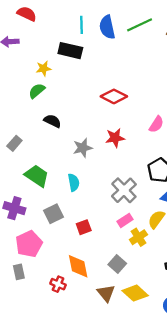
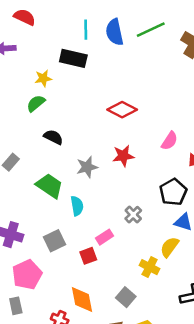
green trapezoid: (37, 176) -> (50, 186), moved
gray cross: (124, 190) -> (133, 215), size x0.6
pink rectangle: (125, 220) -> (105, 237), moved
yellow cross: (138, 237) -> (150, 267), turned -30

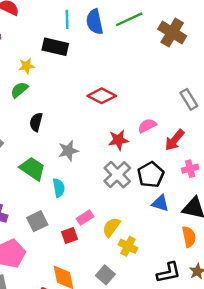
black semicircle: (53, 137) -> (36, 122), turned -102
pink semicircle: (170, 141) -> (147, 126), turned -150
red star: (123, 156) -> (118, 140), moved
gray cross: (133, 215) -> (117, 175), moved, size x1.6
yellow semicircle: (170, 247) -> (111, 227), moved

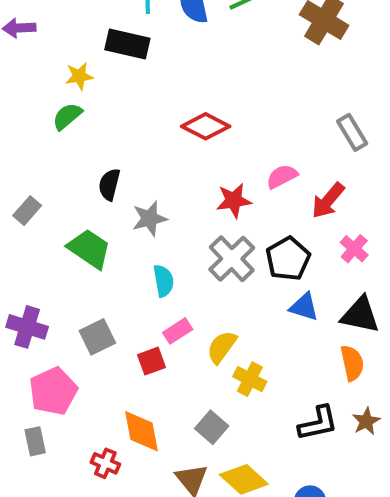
black semicircle: (36, 122) -> (109, 184), moved
pink cross: (190, 169) -> (354, 249), turned -35
cyan semicircle: (59, 188) -> (164, 281), moved

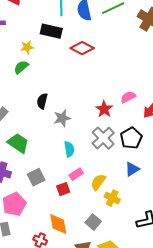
red diamond: (206, 126) -> (82, 48), moved
red star: (234, 201) -> (104, 109), turned -30
green trapezoid: (89, 249) -> (18, 143), moved
blue triangle: (304, 307) -> (132, 169), moved, turned -49

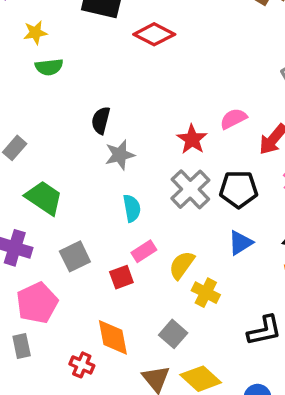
yellow star: (27, 47) -> (35, 33), moved
green semicircle: (21, 67) -> (49, 67), turned -147
black semicircle: (42, 101) -> (101, 120), moved
black pentagon: (131, 138) -> (239, 189), turned 30

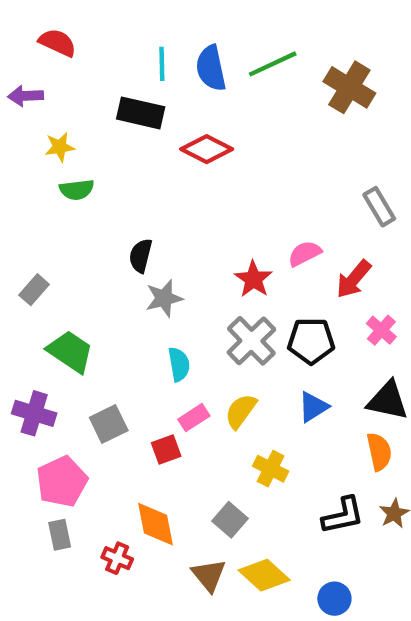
yellow semicircle: (182, 265) -> (241, 411), moved
gray rectangle: (22, 346) -> (60, 535), moved

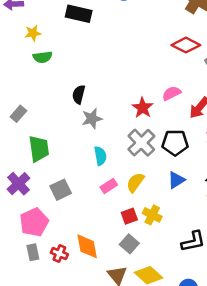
red diamond: (207, 149) -> (186, 45), moved
green trapezoid: (70, 352) -> (39, 149), turned 48
purple cross: (34, 413) -> (18, 184), turned 30
red square: (166, 450) -> (129, 216), moved
red cross: (117, 558) -> (59, 254), moved

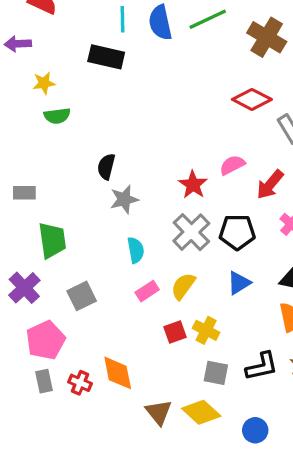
gray rectangle: (18, 114) -> (24, 193), turned 49
gray square: (129, 244) -> (216, 373), moved, turned -30

